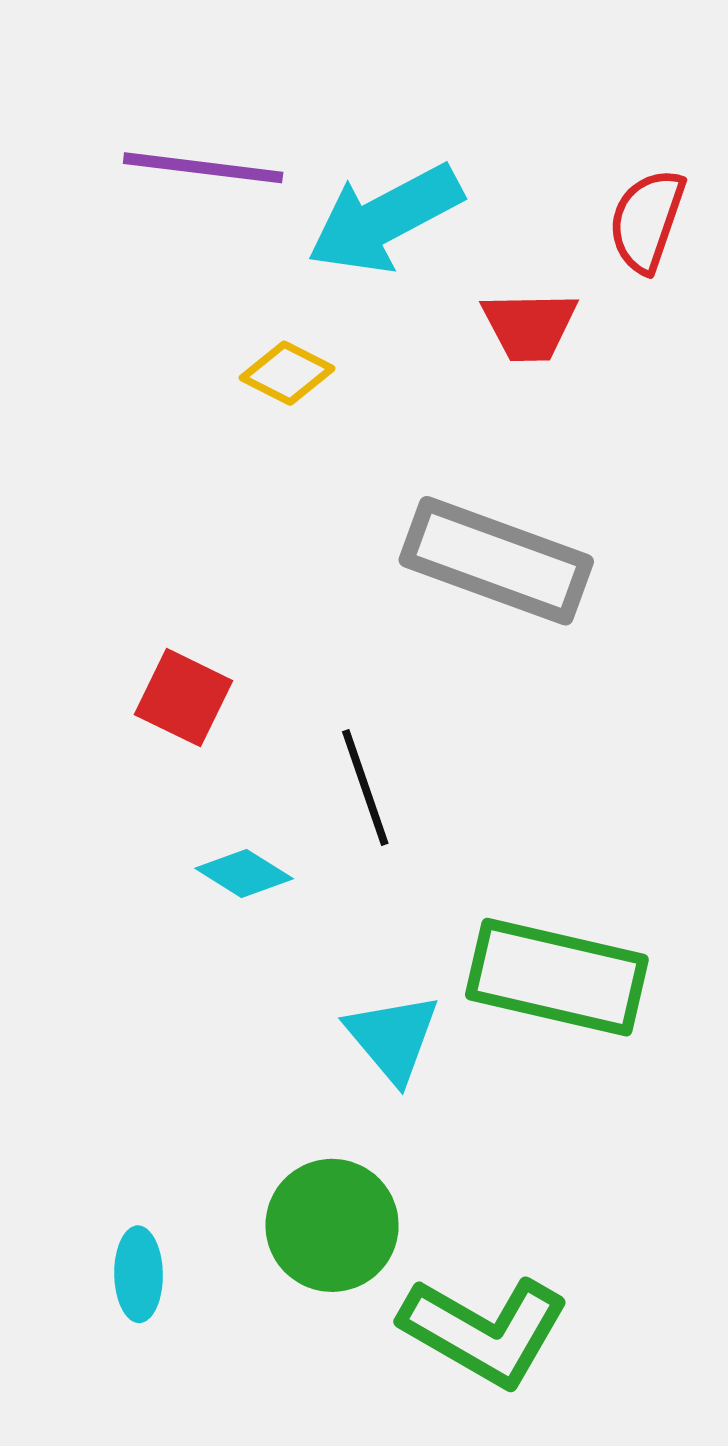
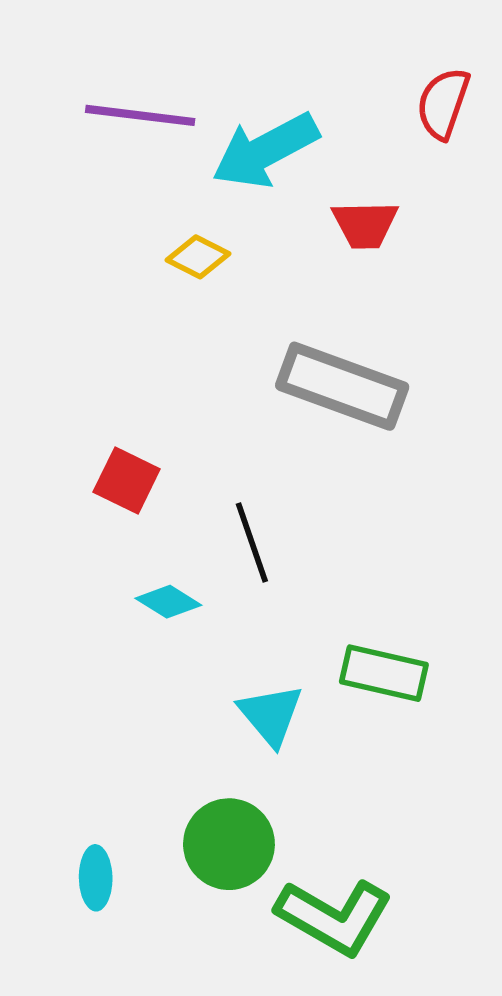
red semicircle: (647, 221) -> (443, 103), moved
green rectangle: (557, 977) -> (384, 673), size x0.7

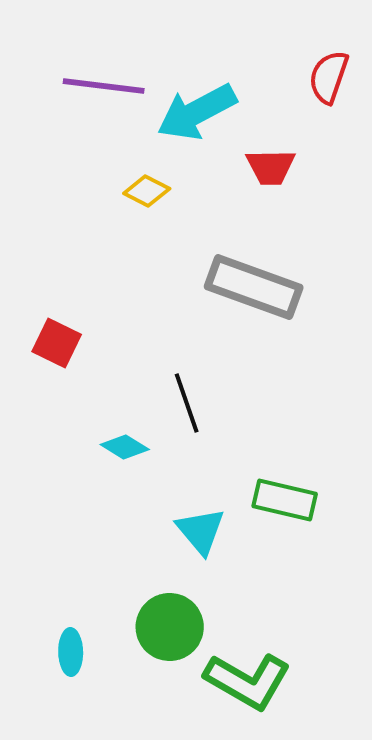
red square: (127, 480) -> (57, 343), moved

